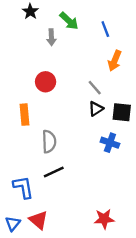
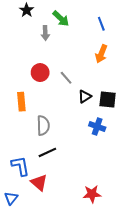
blue line: (105, 29) -> (101, 24), moved
gray line: (95, 88) -> (66, 78), moved
red triangle: (38, 220) -> (39, 183), moved

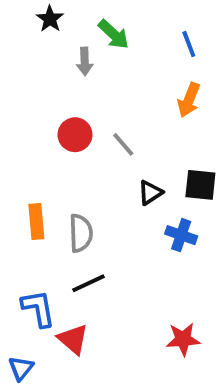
black triangle: (85, 96) -> (150, 193), moved
orange rectangle: (21, 102) -> (36, 222), moved
red star: (92, 194) -> (183, 339), moved

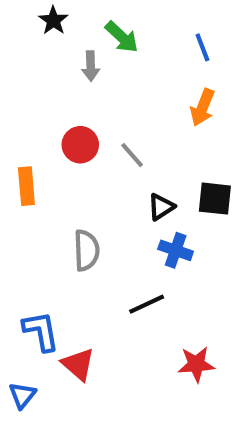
orange rectangle: (36, 222) -> (26, 186), moved
blue cross: (181, 235) -> (176, 250), moved
black line: (88, 283) -> (147, 304), moved

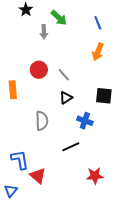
black triangle: (161, 207) -> (66, 98), moved

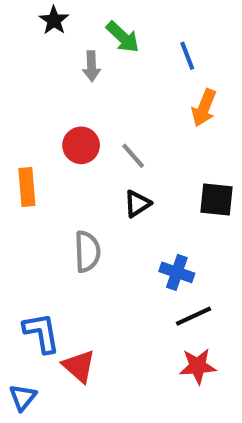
blue line: (98, 23) -> (187, 56), moved
blue cross: (85, 121) -> (177, 272), moved
black line: (71, 147) -> (194, 316), moved

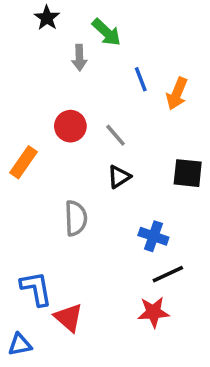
blue line: (187, 56) -> (141, 79), moved
orange rectangle: (27, 187) -> (23, 162), turned 40
red star: (198, 366) -> (153, 312), moved
blue triangle: (23, 397) -> (20, 345), turned 40

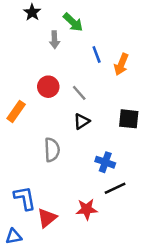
red star: (153, 312) -> (87, 209), moved
red triangle: (69, 317) -> (47, 218), turned 40

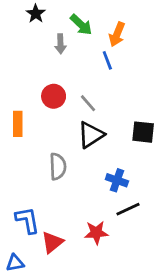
orange arrow: (121, 64) -> (117, 34), moved
orange rectangle: (16, 111) -> (18, 124), turned -35
black triangle: (82, 121) -> (91, 135), size x1.5

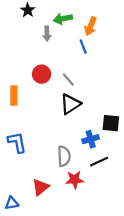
green arrow: (81, 25) -> (63, 19), turned 126
black square: (143, 132) -> (111, 123), moved
gray semicircle: (58, 166) -> (64, 156), moved
blue cross: (117, 180) -> (91, 139), turned -35
blue L-shape: (27, 220) -> (17, 142), moved

